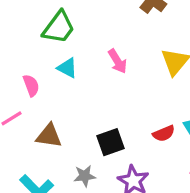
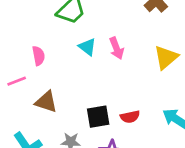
cyan triangle: (67, 68) -> (87, 47), moved
red semicircle: (164, 134) -> (130, 117), moved

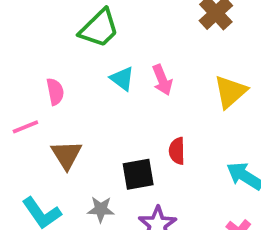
brown triangle: (46, 102) -> (66, 155), turned 40
red semicircle: (130, 117) -> (177, 151), moved, turned 102

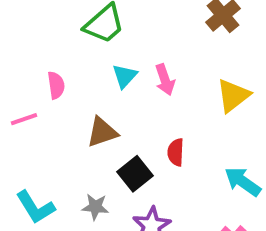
cyan triangle: (122, 79) -> (125, 76), turned 32
brown triangle: (66, 155) -> (102, 132), moved, turned 40
black square: (138, 174) -> (135, 174), turned -32

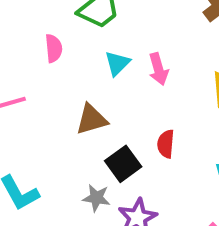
pink semicircle: (56, 85) -> (54, 48), moved
gray star: (95, 207) -> (96, 198), moved

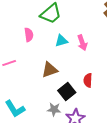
cyan triangle: (117, 63) -> (61, 41), turned 32

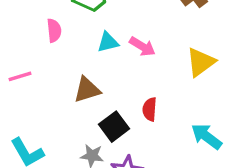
pink arrow: (82, 43) -> (142, 46), turned -42

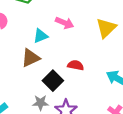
cyan triangle: (108, 42) -> (41, 36), moved
red semicircle: (150, 109) -> (76, 65), turned 105

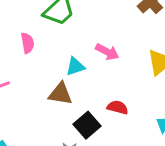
brown triangle: (31, 58) -> (60, 94), turned 30

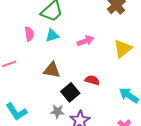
pink arrow: (107, 52) -> (85, 41), turned -49
cyan triangle: (75, 66) -> (52, 35), moved

